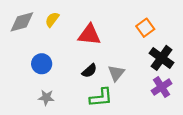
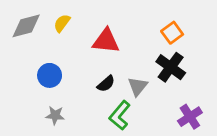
black cross: (162, 58) -> (171, 67), moved
purple cross: (162, 87) -> (190, 117), moved
green L-shape: (101, 98) -> (120, 115), turned 135

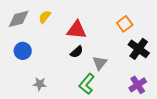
black cross: (171, 67) -> (139, 49), moved
blue circle: (50, 75) -> (23, 51), moved
black semicircle: (106, 84) -> (77, 52), moved

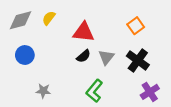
black cross: (139, 49) -> (138, 60), moved
gray triangle: (100, 63) -> (106, 57), moved

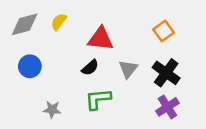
black semicircle: (84, 56) -> (90, 68), moved
green L-shape: (94, 91) -> (98, 99), moved, turned 45
purple cross: (150, 92) -> (167, 107), moved

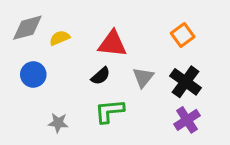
yellow semicircle: (59, 22) -> (60, 38), moved, turned 30

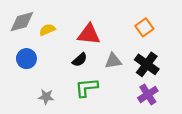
gray triangle: (143, 77) -> (113, 61), turned 42

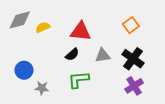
blue circle: (26, 59) -> (24, 70), moved

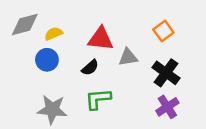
gray triangle: (103, 56) -> (128, 57), moved
blue circle: (24, 70) -> (47, 60), moved
gray star: (42, 88) -> (52, 109), size x1.6

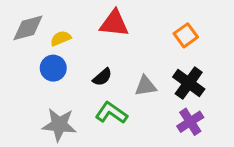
red triangle: (101, 39) -> (114, 23), moved
gray triangle: (128, 57) -> (146, 86), moved
green L-shape: (98, 99) -> (111, 113), turned 40

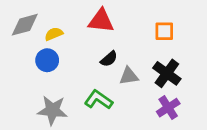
orange square: (186, 35) -> (164, 31), turned 36
black semicircle: (102, 77) -> (109, 59), moved

